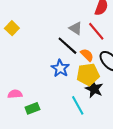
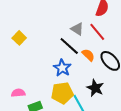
yellow square: (12, 28) -> (19, 38), moved
yellow pentagon: (88, 74) -> (62, 93), moved

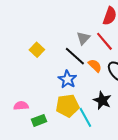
gray triangle: (77, 29) -> (83, 38), turned 40
yellow square: (19, 38) -> (37, 50), moved

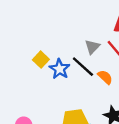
blue star: (67, 79) -> (60, 69), moved

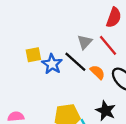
yellow square: (41, 60) -> (33, 55), turned 35

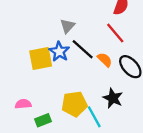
gray triangle: (85, 42) -> (67, 26), moved
yellow square: (33, 55) -> (41, 59), moved, size x1.5

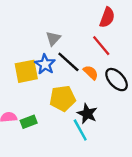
black star: (113, 98) -> (87, 114), moved
yellow pentagon: (74, 104) -> (63, 98), moved
green rectangle: (43, 120) -> (29, 122), moved

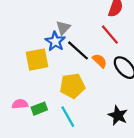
blue star: (45, 64) -> (55, 41), moved
black star: (87, 114) -> (118, 115), moved
cyan line: (80, 130) -> (68, 117), moved

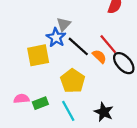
red line: (110, 35) -> (108, 44), moved
yellow pentagon: (72, 86) -> (73, 81), turned -30
black star: (118, 115) -> (104, 112), moved

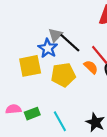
black line: (78, 46) -> (70, 43), moved
yellow pentagon: (73, 81) -> (63, 75), moved, turned 30

